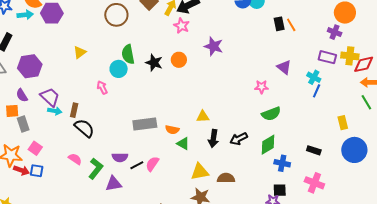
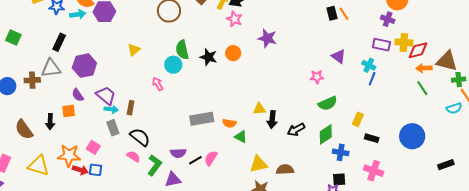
yellow rectangle: (343, 123) -> (358, 119), moved, turned 40
gray rectangle: (23, 124) -> (113, 128), moved
black semicircle: (84, 128) -> (140, 137), moved
black arrow: (213, 139) -> (272, 120), moved

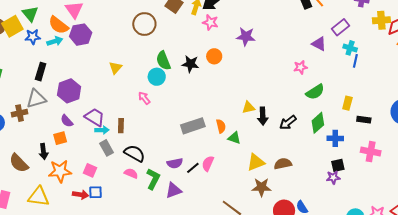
purple rectangle: (381, 45) -> (341, 27), moved, turned -42
orange semicircle: (229, 123) -> (221, 126), turned -104
orange star: (69, 155) -> (60, 171), moved

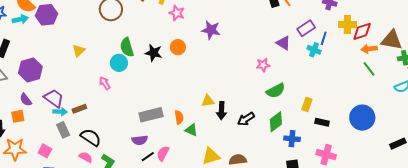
blue line: (355, 61) -> (324, 38), moved
brown rectangle: (121, 126) -> (79, 109), turned 64
purple semicircle: (175, 163) -> (140, 140), moved

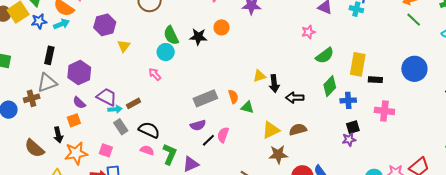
purple hexagon: (47, 15) -> (105, 25), moved
yellow rectangle: (307, 104) -> (358, 64), size x1.6
black arrow: (246, 119) -> (295, 98), moved, turned 42

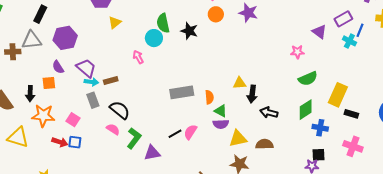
orange circle: (222, 27) -> (216, 14), moved
purple semicircle: (198, 125) -> (221, 124), moved

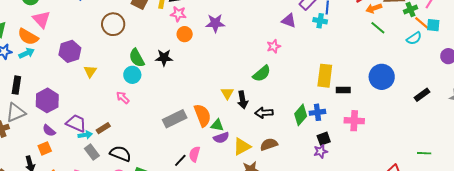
green semicircle: (308, 79) -> (262, 74), moved
yellow triangle: (240, 83) -> (227, 93), turned -40
orange semicircle: (209, 97) -> (202, 115), size x1.6
green diamond: (306, 110) -> (301, 115), moved

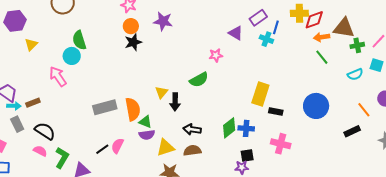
orange line: (422, 23) -> (364, 110), moved
black star: (164, 58) -> (133, 42), moved, turned -30
pink arrow: (123, 98) -> (58, 76), size x1.5
black arrow: (264, 113) -> (192, 129), moved

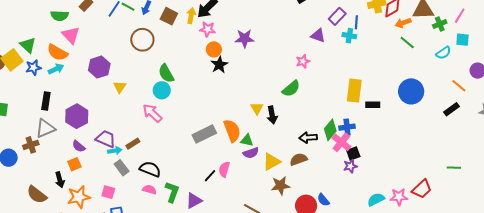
black arrow: (192, 129) -> (308, 137), moved
pink cross: (281, 144) -> (341, 142), moved, turned 36

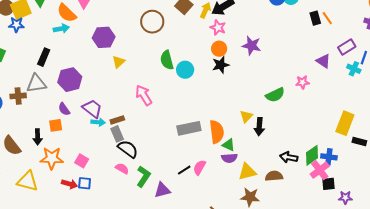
blue star: (33, 68) -> (16, 25), moved
green semicircle: (291, 89) -> (275, 95), moved
cyan circle: (162, 90) -> (185, 70), moved
purple star: (350, 166) -> (345, 197), moved
gray rectangle: (122, 168) -> (117, 134), moved

